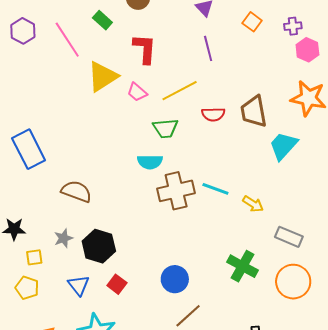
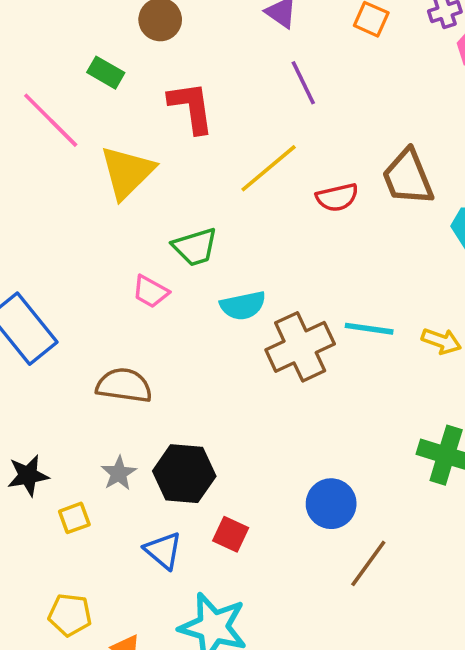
pink trapezoid: (137, 92) -> (151, 292), moved
green trapezoid: (165, 128) -> (195, 247), moved
yellow pentagon: (27, 288) -> (70, 615), moved

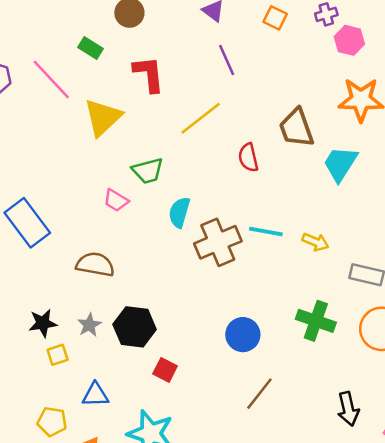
red semicircle: (337, 197) -> (248, 158), moved, turned 88
cyan semicircle: (243, 306) -> (179, 212), turned 116
black star: (28, 475) -> (43, 323), moved
blue circle: (331, 504) -> (243, 335), moved
blue triangle: (163, 550) -> (95, 395), moved, turned -44

